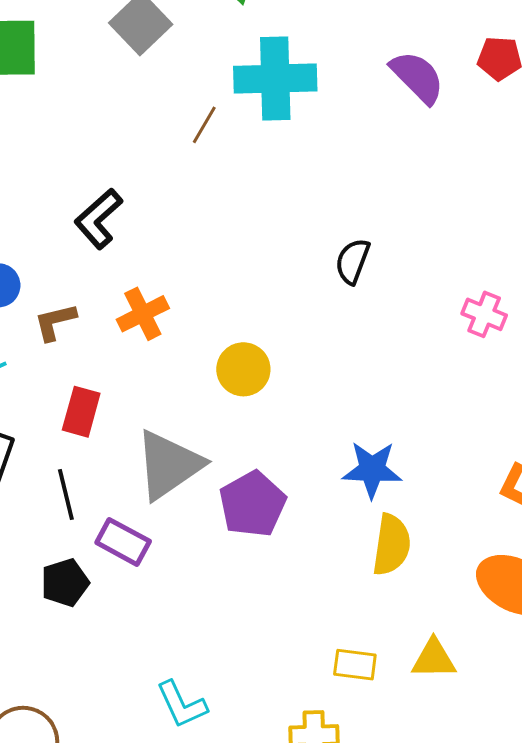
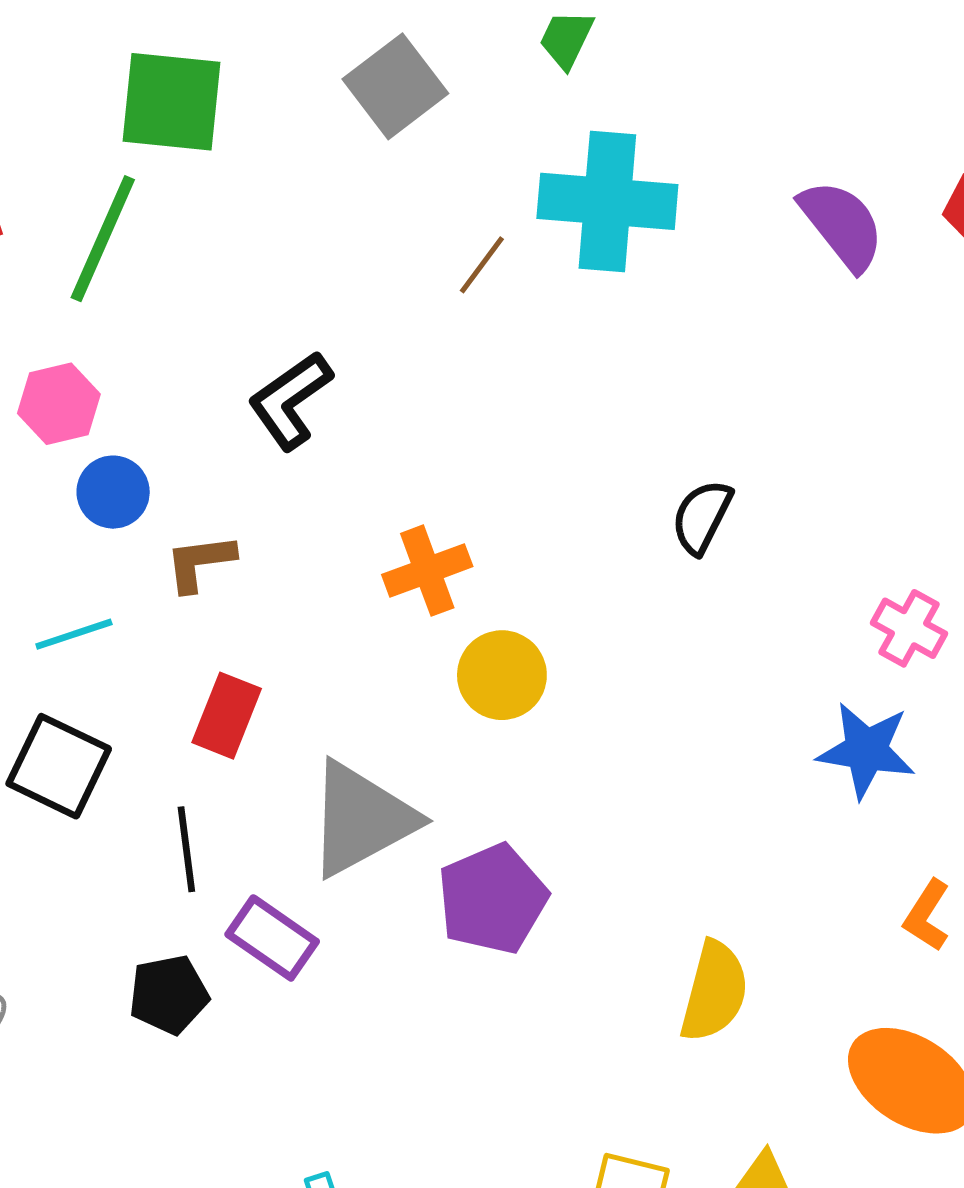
orange cross: (143, 314) -> (427, 571), moved
blue star: (372, 470) -> (866, 750), moved

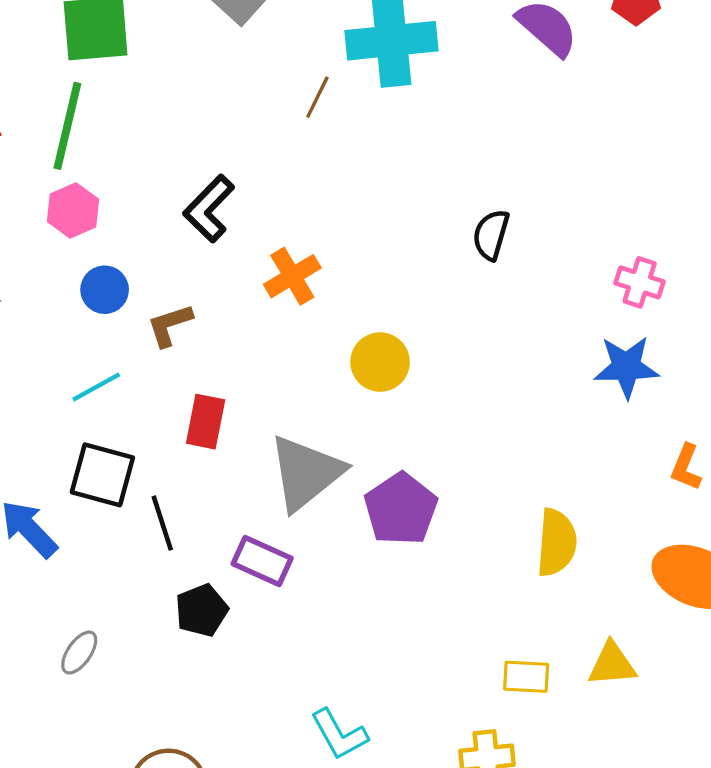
pink hexagon: (59, 404) -> (73, 210), moved
orange cross: (427, 571) -> (292, 276), moved
black line: (186, 849) -> (162, 523), moved

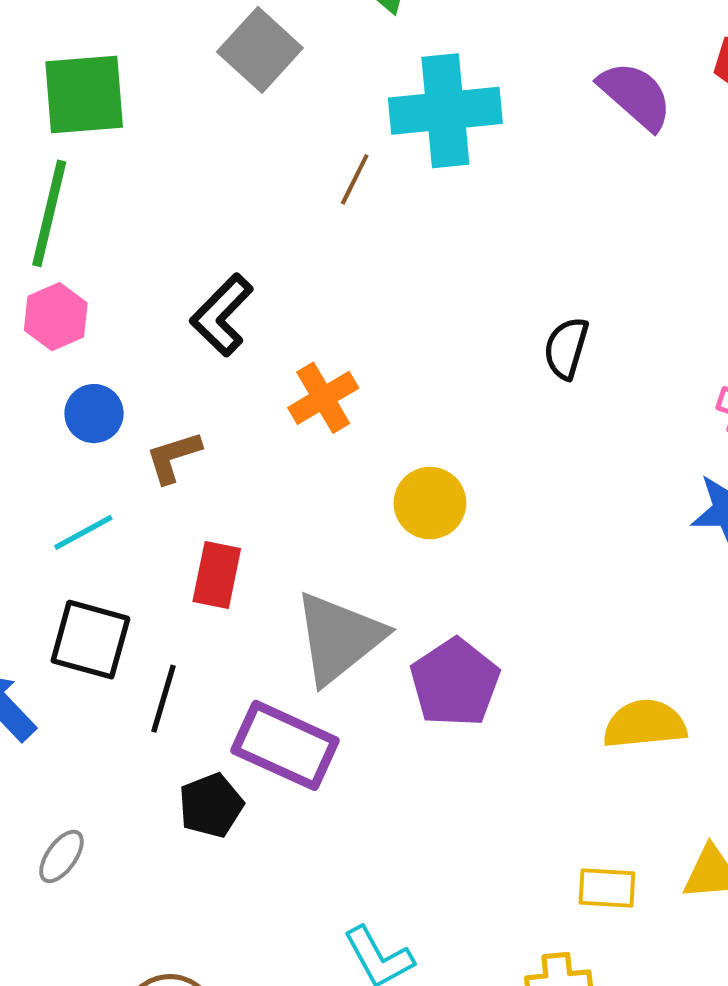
black line: (162, 523) -> (163, 699), turned 34
yellow semicircle: (557, 542) -> (645, 724), turned -100
purple rectangle: (262, 561) -> (285, 745), size x1.4

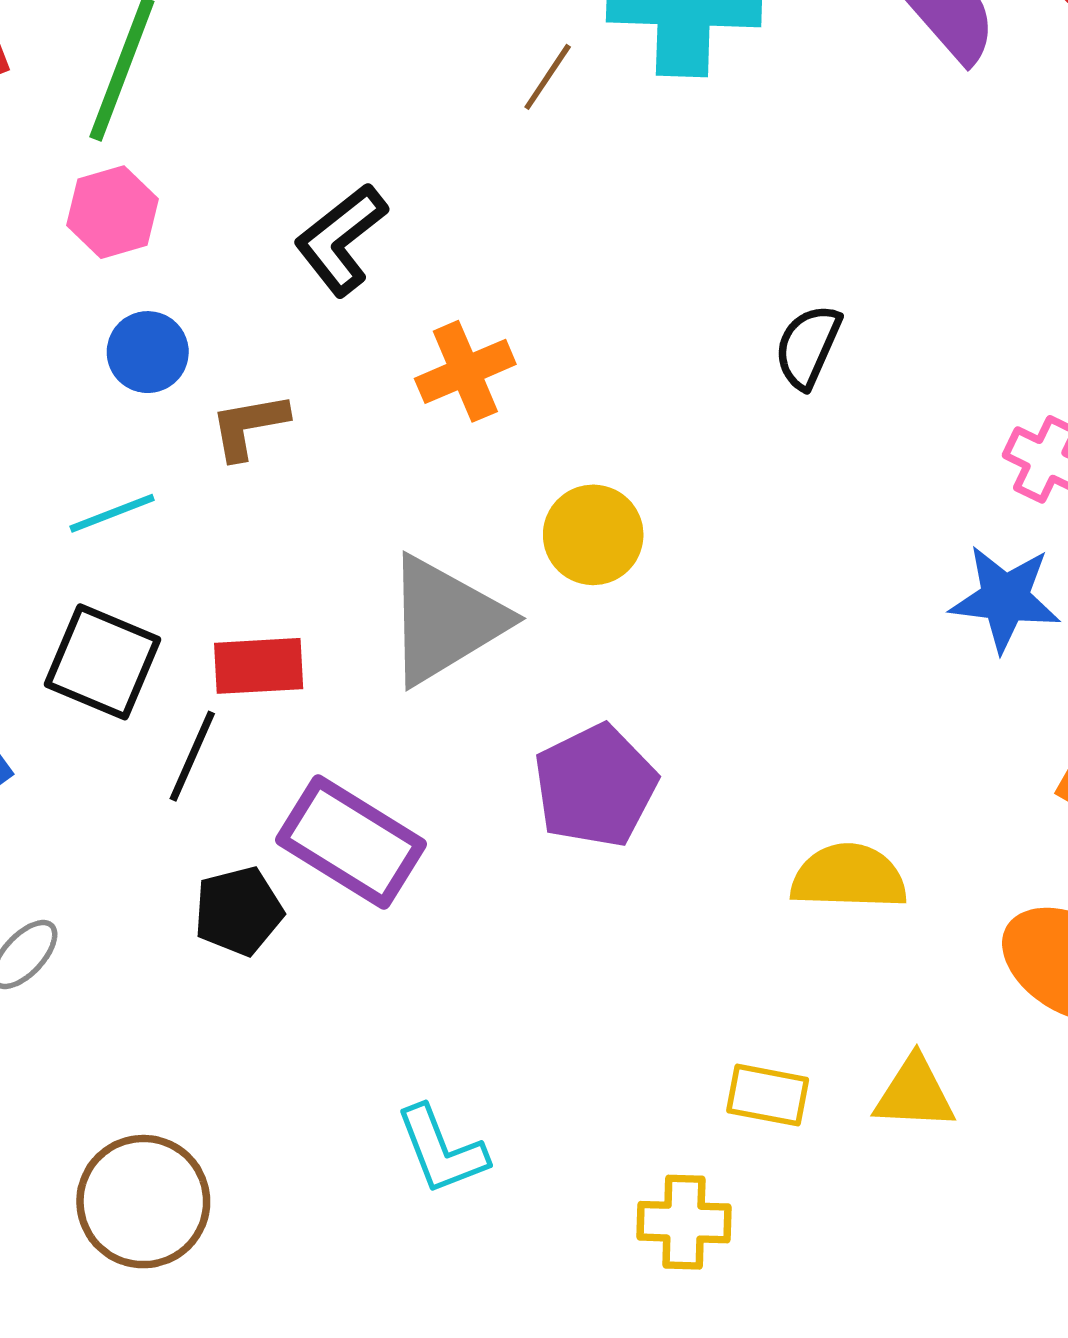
red rectangle: (217, 575) -> (259, 666), moved, turned 68
gray triangle: (339, 638) -> (445, 620), moved

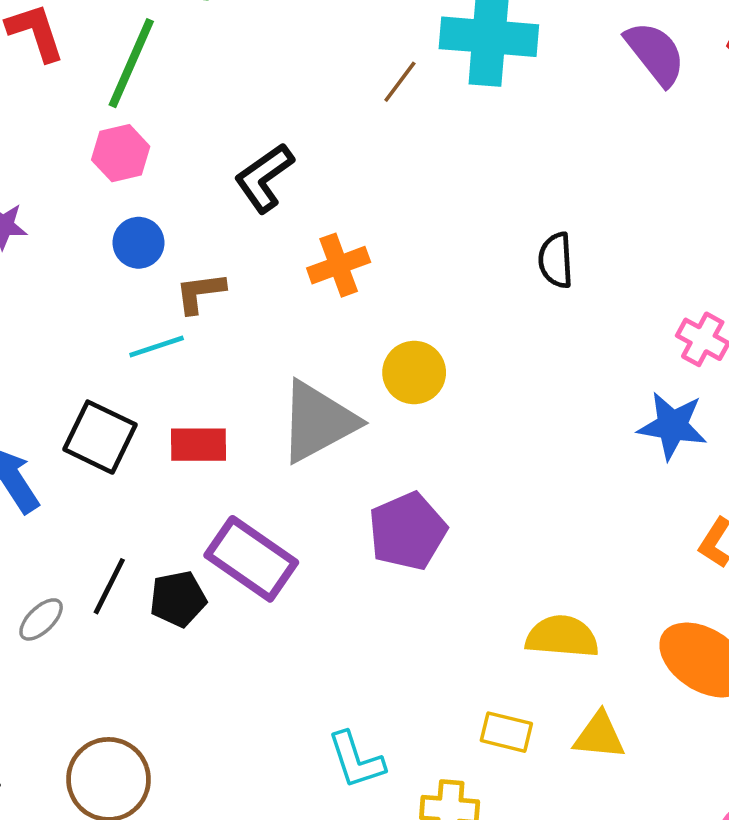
black semicircle: (808, 346) -> (556, 260), turned -30
cyan line: (112, 513) -> (157, 346), moved
black line: (192, 756) -> (109, 586), moved
yellow semicircle: (849, 877) -> (562, 637), moved
cyan L-shape: (441, 1150) -> (356, 760), moved

